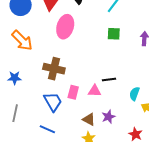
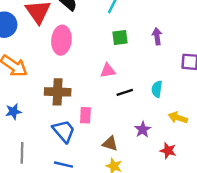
pink triangle: (95, 91) -> (108, 71), moved
cyan semicircle: (134, 94) -> (157, 89), moved
purple star: (108, 117) -> (143, 129), moved

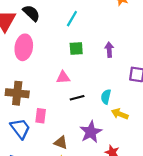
yellow arrow: (178, 118) -> (120, 114), moved
purple star: (143, 129) -> (91, 132), size x1.5

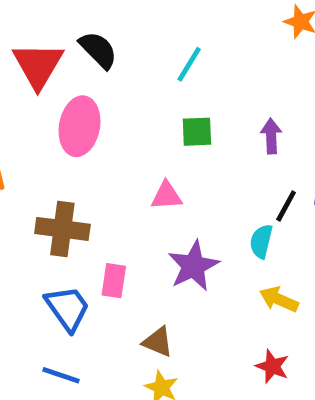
black line: (77, 98) -> (286, 206), moved, turned -48
yellow arrow: (120, 114) -> (279, 299), moved
purple star: (91, 132) -> (193, 266), moved

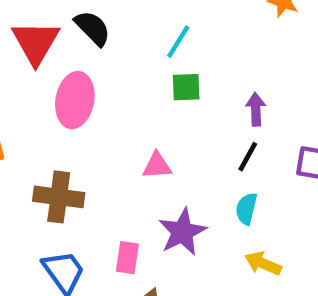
green square: (197, 132) -> (186, 87), moved
black line: (286, 206) -> (248, 157), moved
pink rectangle: (114, 281) -> (127, 258), moved

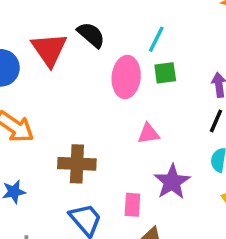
pink ellipse: (75, 100) -> (126, 77), moved

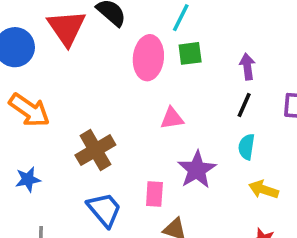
brown cross: (77, 164) -> (95, 150), turned -33

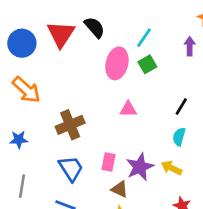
green square: (190, 53) -> (147, 64), turned -30
purple arrow: (247, 67) -> (190, 46), moved
purple star: (197, 170) -> (140, 167), moved
yellow arrow: (264, 190) -> (171, 168), moved

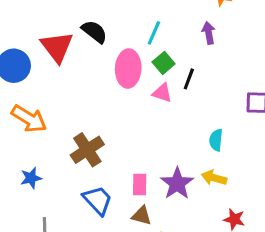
black line: (181, 106) -> (189, 79), moved
pink triangle: (128, 109) -> (162, 93), moved, turned 30
brown triangle: (120, 189) -> (142, 216), moved

